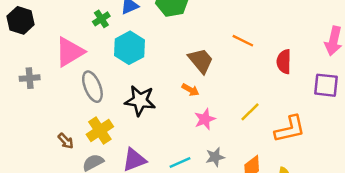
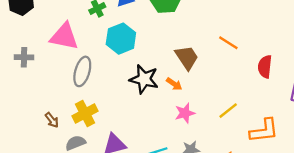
pink triangle: (70, 52) -> (64, 36), turned 36
gray ellipse: (92, 87) -> (82, 71), turned 32
black star: (140, 101) -> (144, 79), moved

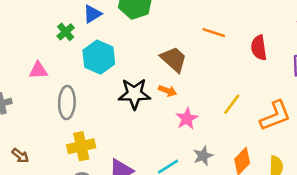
pink triangle: (64, 36) -> (38, 70), size x0.6
yellow cross: (85, 114) -> (81, 146), turned 30
brown arrow: (52, 120) -> (20, 156), moved

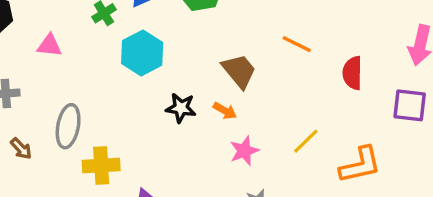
pink triangle: (38, 70) -> (49, 45), moved
black star: (134, 94) -> (181, 108), size x0.7
gray ellipse: (67, 102) -> (68, 126), moved
brown arrow: (20, 156) -> (21, 149), moved

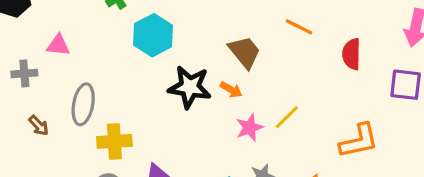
pink triangle: (49, 45) -> (58, 45), moved
black star: (181, 108) -> (190, 87), size x1.5
yellow line: (306, 141) -> (287, 117), moved

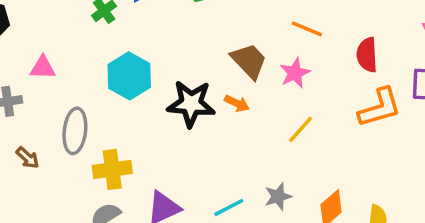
cyan hexagon: (153, 35) -> (129, 76), moved
pink star: (249, 128) -> (295, 73), moved
orange L-shape: (359, 141) -> (380, 108), moved

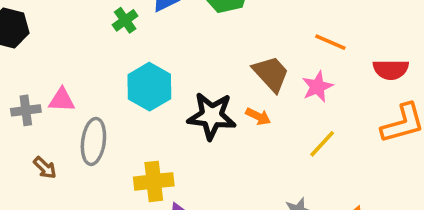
red semicircle: (367, 55) -> (391, 70), turned -88
pink triangle: (43, 68) -> (62, 100), moved
yellow cross: (112, 169) -> (154, 181), moved

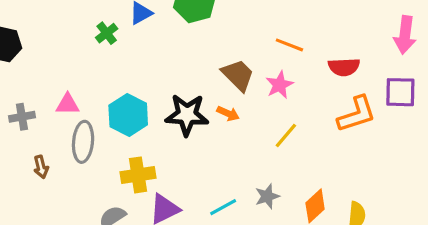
cyan hexagon: (149, 87) -> (128, 115), moved
pink triangle: (62, 100) -> (68, 104), moved
brown arrow: (45, 168) -> (41, 167), turned 35

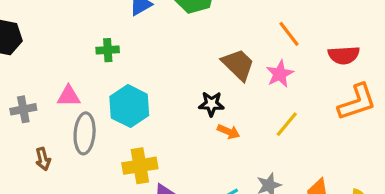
green cross: (107, 33) -> (108, 50), moved, turned 35
orange line: (289, 45) -> (289, 34), turned 32
orange arrow: (228, 113) -> (229, 132), moved
black star: (187, 115) -> (211, 104), moved, size x0.6

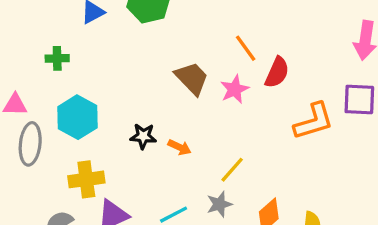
red semicircle: (344, 55) -> (277, 72), moved, turned -64
black star: (211, 104) -> (143, 136), moved
yellow line: (287, 124) -> (232, 170), moved

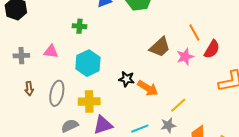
brown trapezoid: (192, 78) -> (160, 47), turned 85
gray ellipse: (30, 144) -> (57, 93), moved
orange arrow: (179, 147) -> (148, 88), size x1.5

